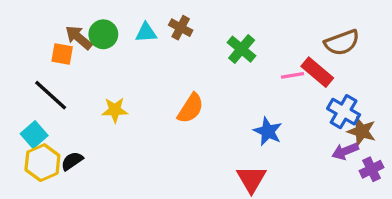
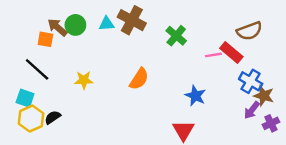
brown cross: (181, 28) -> (132, 20), size x1.6
cyan square: (34, 135) -> (25, 98), turned -30
purple arrow: (345, 151) -> (252, 110), turned -30

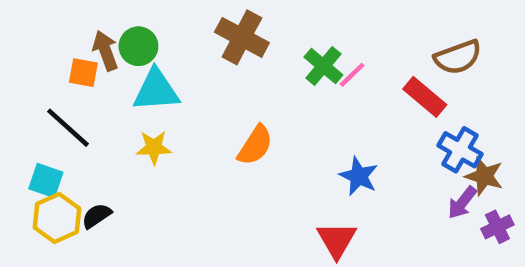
cyan triangle: (107, 24) -> (156, 90), moved, size x1.6
brown arrow: (57, 27) -> (105, 51), turned 30
pink line: (213, 55) -> (352, 75), moved, turned -35

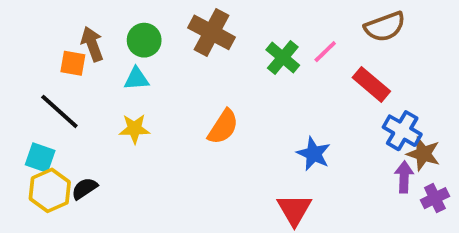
green circle: (138, 46) -> (144, 40), moved
brown semicircle: (458, 57) -> (385, 27), moved
pink line: (352, 75) -> (325, 52), moved
cyan triangle: (156, 90) -> (136, 79), size x0.6
purple arrow: (462, 203) -> (404, 177), turned 144

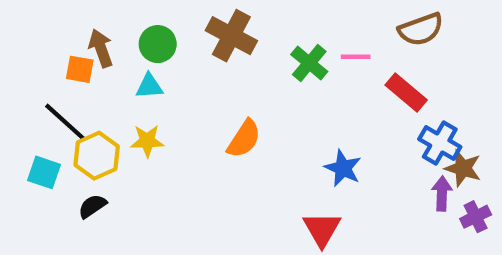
pink line: (325, 52) -> (356, 57), turned 44
yellow hexagon: (50, 190) -> (97, 156), moved

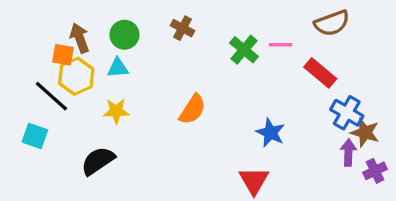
brown cross: (231, 36) -> (183, 28), size x0.6
yellow hexagon: (97, 156) -> (76, 76), moved
black semicircle: (92, 206) -> (98, 161), moved, size x1.5

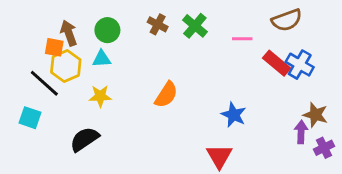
green cross: (244, 50) -> (195, 26), moved
blue cross: (347, 113) -> (300, 65), moved

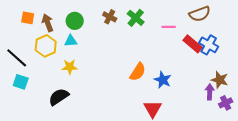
orange square: (54, 47) -> (28, 18), moved
black line: (44, 83) -> (17, 58), moved
orange semicircle: (166, 95) -> (138, 72), moved

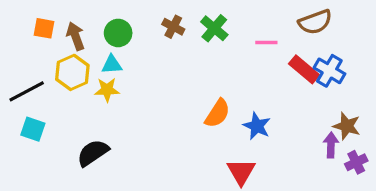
black line: (17, 58) -> (27, 91), turned -70
yellow star: (70, 67) -> (107, 90), moved

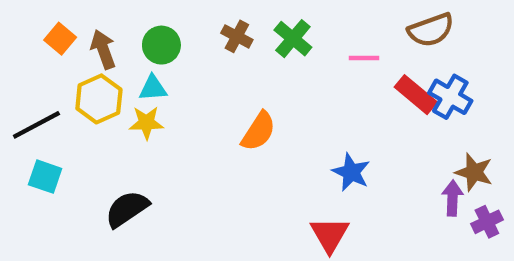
orange square: (44, 28) -> (60, 39), turned 30
orange semicircle: (217, 113) -> (258, 131), moved

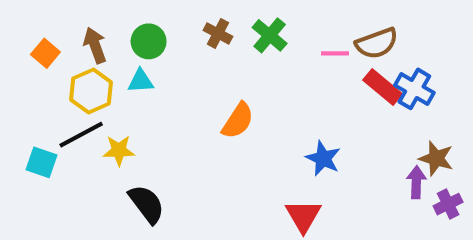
brown semicircle: (431, 30) -> (377, 43), moved
orange square: (60, 39) -> (45, 53), moved
yellow star: (146, 123) -> (119, 150), moved
black line: (36, 125) -> (81, 135), moved
black semicircle: (127, 209) -> (147, 204), moved, turned 87

